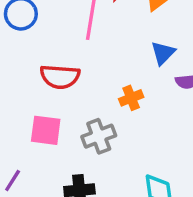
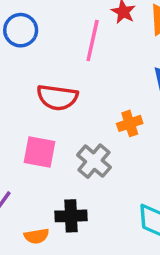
gray cross: (99, 136) -> (94, 161), turned -32

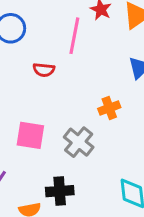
red semicircle: (57, 97) -> (44, 70), moved, size x0.6

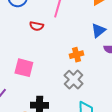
gray cross: (79, 142) -> (74, 80), moved

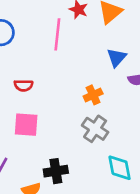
red semicircle: (37, 26) -> (24, 85), moved

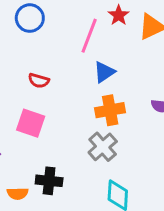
blue triangle: (117, 58) -> (104, 72), moved
orange cross: (93, 95) -> (110, 110), size x1.4

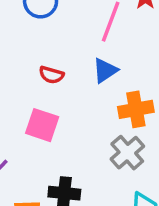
blue triangle: (104, 72) -> (105, 70), moved

